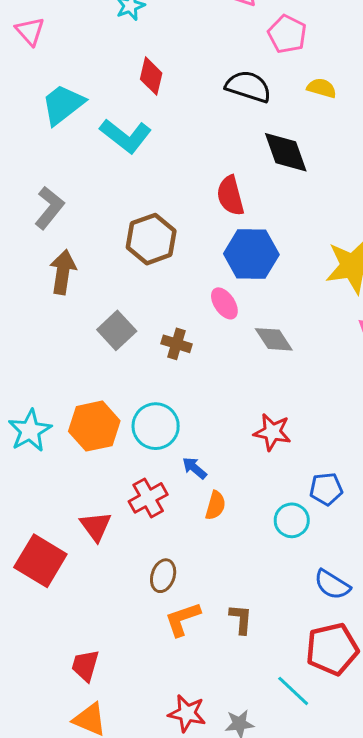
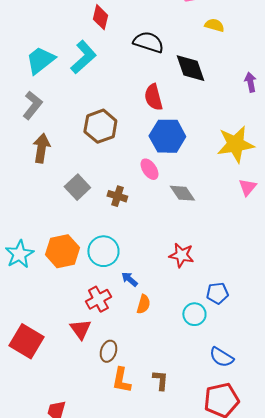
black semicircle: (248, 87) -> (148, 42), moved
cyan trapezoid: (63, 104) -> (40, 60), moved
cyan L-shape: (126, 136) -> (83, 57), turned -80
red triangle: (96, 526) -> (80, 329), moved
orange L-shape: (183, 619) -> (121, 380), turned -60

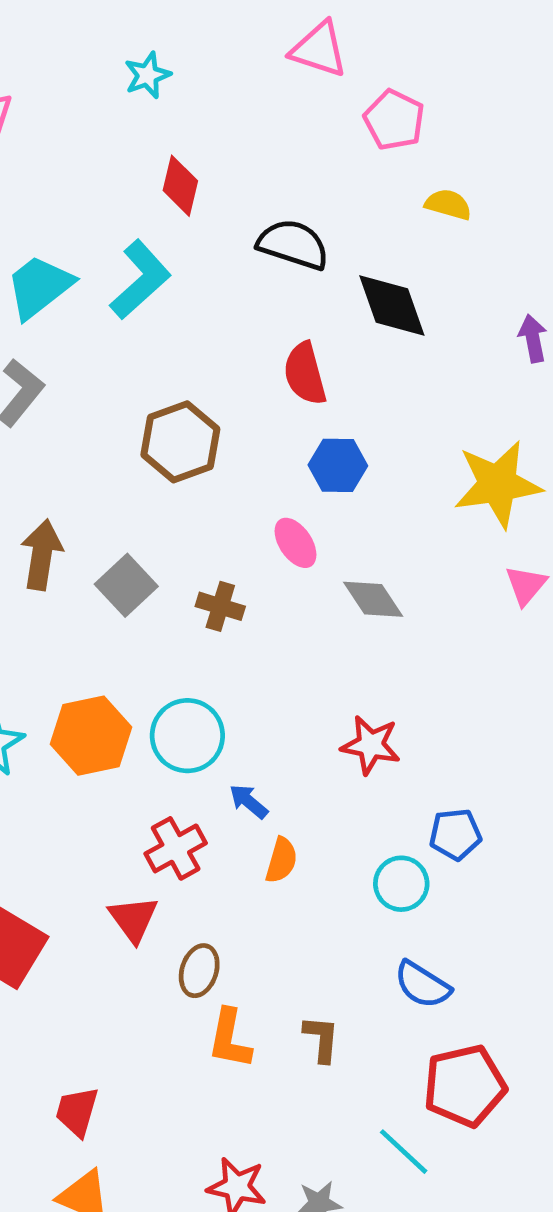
blue hexagon: (167, 136) -> (338, 465), size x0.7
brown arrow: (41, 148) -> (42, 555), moved
blue semicircle: (221, 357) -> (422, 985), moved

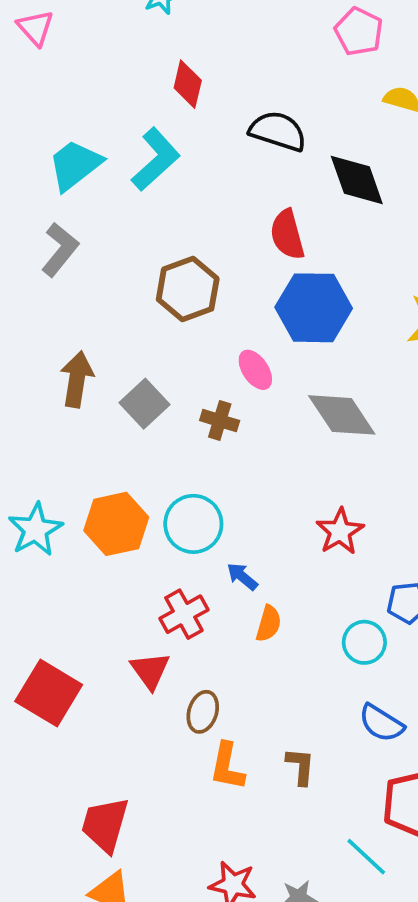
blue hexagon: (338, 465) -> (314, 308), size x1.6
pink ellipse: (296, 543) -> (255, 370), moved
gray diamond: (373, 599) -> (342, 415), size x1.4
red star: (371, 745) -> (340, 531), turned 30
red trapezoid: (77, 1112) -> (105, 825), size x1.4

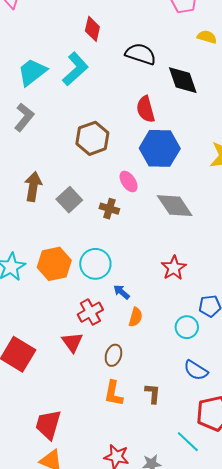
brown ellipse: (203, 712) -> (113, 355), moved

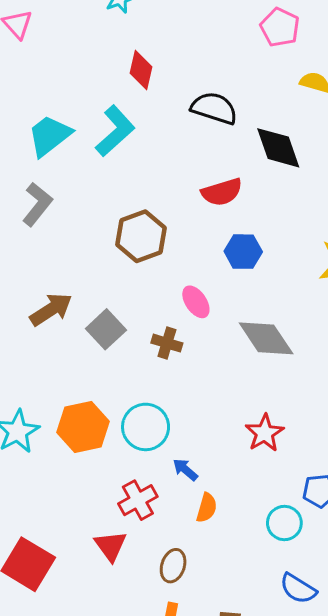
red semicircle: (146, 109) -> (222, 192), turned -92
blue hexagon: (160, 148) -> (243, 252), size x0.6
brown arrow: (33, 187) -> (51, 309), turned 48

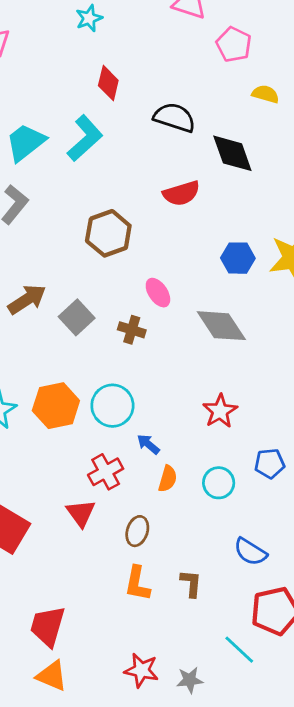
blue hexagon: (243, 252) -> (238, 258), moved
cyan circle: (284, 523) -> (219, 483), moved

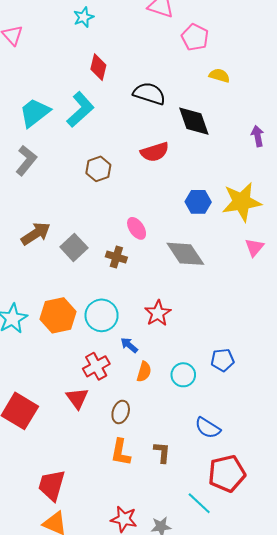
brown hexagon: (108, 233) -> (98, 169), moved, size x0.7
red star: (220, 411) -> (158, 313), moved

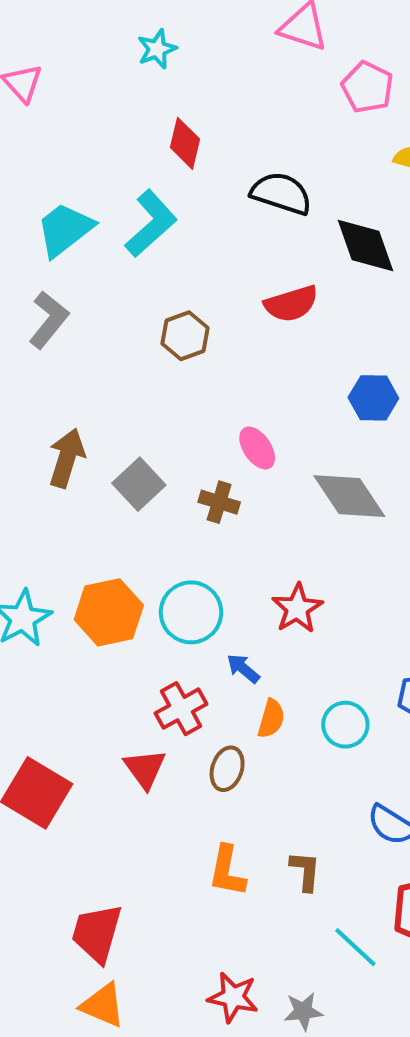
brown arrow: (36, 234) -> (67, 458), turned -40
brown ellipse: (121, 412) -> (227, 769), moved
cyan line: (199, 503) -> (355, 947), moved

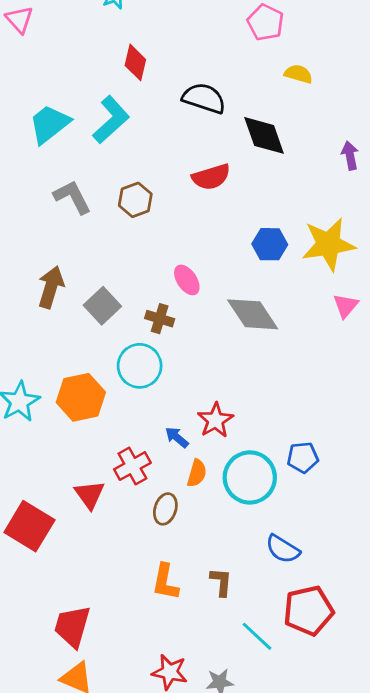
gray L-shape: (49, 320) -> (72, 197), moved, turned -66
red star: (297, 608) -> (215, 420), moved
cyan circle: (191, 612) -> (140, 366), moved
cyan circle: (345, 725) -> (250, 477), size x1.6
red triangle: (145, 769) -> (90, 495), moved

